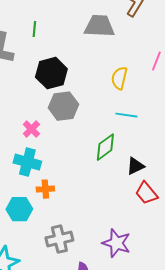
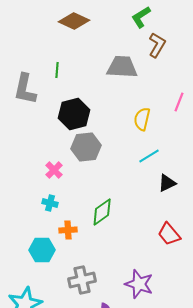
cyan line: (126, 115) -> (149, 156), turned -40
green diamond: (105, 147) -> (102, 212), moved
cyan cross: (27, 162) -> (50, 203), size x0.6
black triangle: (135, 166) -> (167, 183), moved

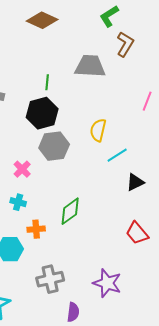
green line: (57, 70) -> (47, 82), moved
yellow semicircle: (142, 119) -> (98, 130), moved

